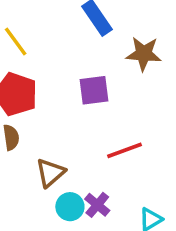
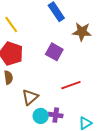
purple square: (94, 90) -> (54, 52), turned 36
purple cross: (97, 205) -> (56, 115), turned -32

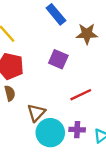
purple cross: (56, 115) -> (77, 130), moved
cyan circle: (41, 116) -> (50, 133), size x1.6

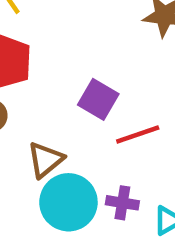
purple square: (58, 59) -> (98, 99), moved

